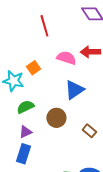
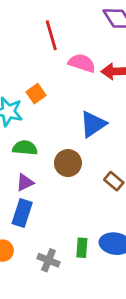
pink semicircle: (66, 58) -> (82, 63), moved
green semicircle: (25, 107) -> (25, 148), turned 30

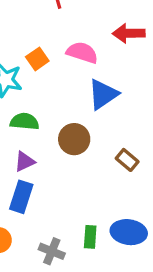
pink semicircle: (82, 63) -> (82, 53), moved

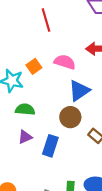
brown circle: (74, 139) -> (70, 117), moved
blue rectangle: (21, 197) -> (50, 146), moved

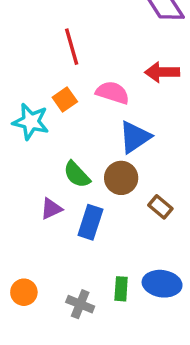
red line: (46, 20) -> (72, 47), moved
green semicircle: (25, 109) -> (77, 175), moved, turned -138

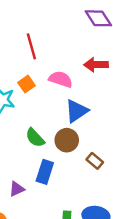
purple triangle: (51, 209) -> (17, 189), moved

